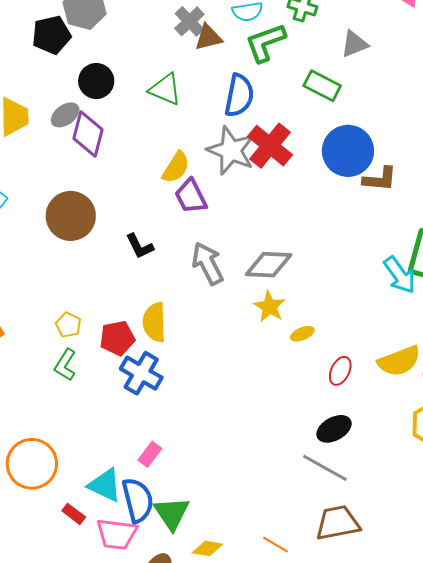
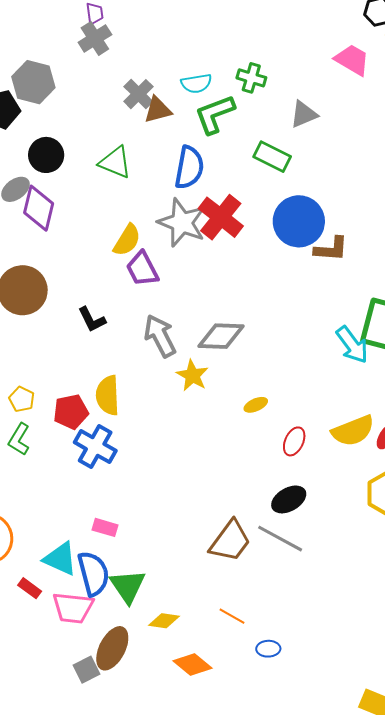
yellow star: (269, 307) -> (192, 375), moved
pink rectangle: (150, 454) -> (105, 527), turned 70
brown trapezoid: (338, 523) -> (230, 541), moved, turned 138

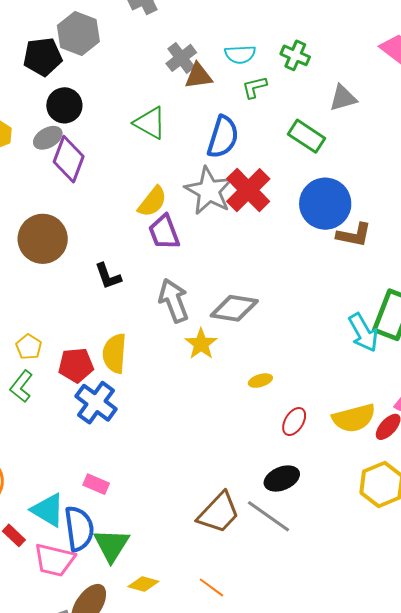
green L-shape: (215, 114) -> (255, 87), size x0.6
black circle: (46, 155) -> (64, 105), moved

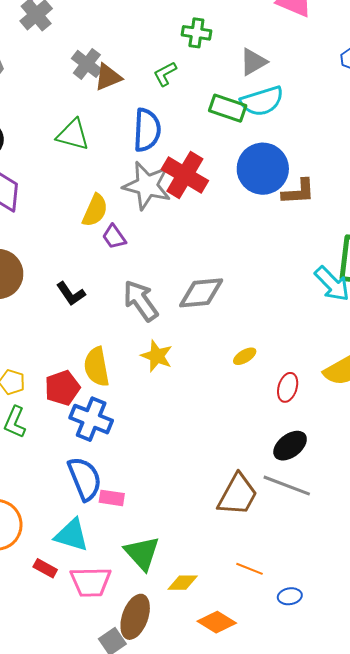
cyan semicircle: (240, 54) -> (262, 101), moved, size x1.4
purple trapezoid: (164, 232) -> (114, 237), size x0.7
yellow star: (201, 344) -> (157, 356), moved
blue semicircle: (79, 529) -> (85, 479), moved

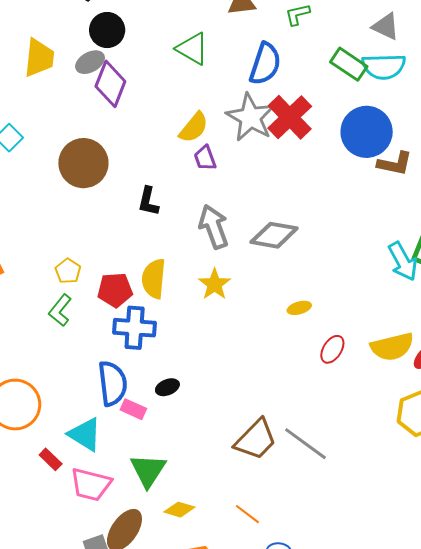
gray triangle: (253, 62) -> (386, 26), turned 40
black L-shape: (71, 294) -> (148, 201), turned 32
blue cross: (91, 419) -> (135, 328), turned -33
black ellipse: (290, 446) -> (167, 387), moved, size x0.7

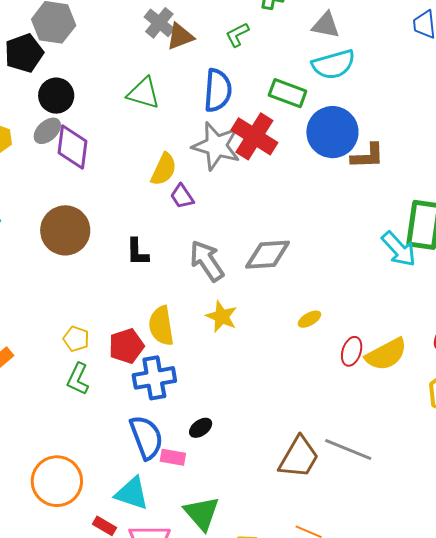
green rectangle: (349, 64) -> (288, 93), moved
yellow semicircle: (392, 347) -> (386, 354), moved

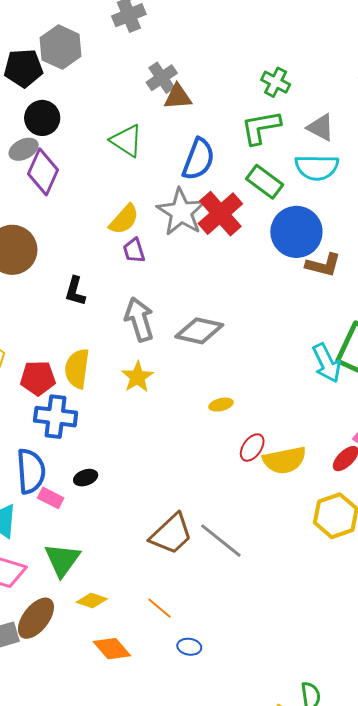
green L-shape: (237, 35) -> (261, 127), moved, size x1.6

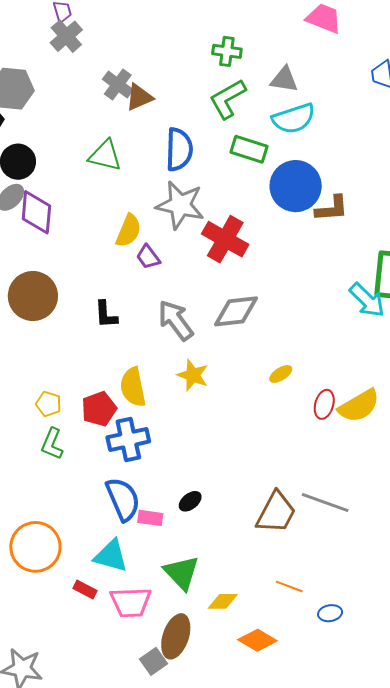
red cross: (220, 214) -> (225, 239), moved
black ellipse: (86, 478) -> (190, 501), moved

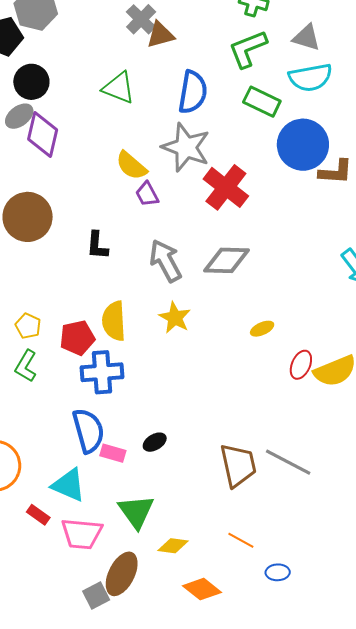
yellow semicircle: (129, 231) -> (131, 166), turned 100
brown trapezoid: (276, 513) -> (238, 465), turned -48

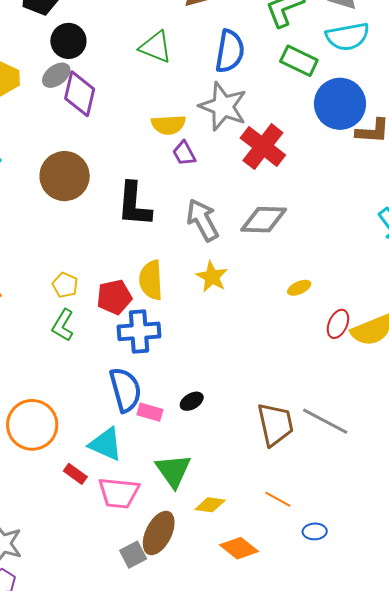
yellow semicircle: (131, 166) -> (168, 125), turned -44
black L-shape: (97, 245) -> (134, 204), size x1.6

